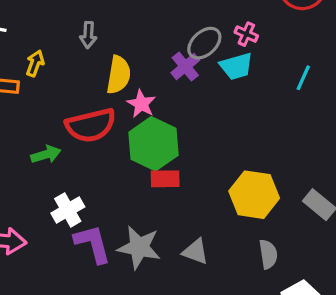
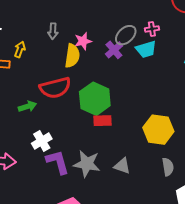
pink cross: (246, 34) -> (152, 29), turned -32
pink star: (141, 104) -> (83, 41), moved, turned 30

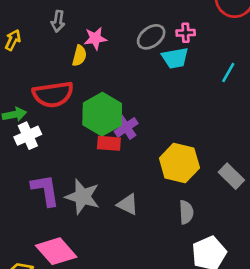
purple cross: (114, 50) -> (126, 127), moved
yellow semicircle: (72, 56) -> (79, 56), size x0.7
white cross: (42, 141) -> (28, 136), moved

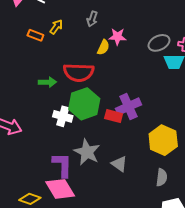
green hexagon: (102, 114) -> (84, 104), moved
purple cross: (126, 127) -> (128, 107), size x1.4
white cross: (28, 136) -> (63, 116), moved, turned 30
purple L-shape: (45, 190) -> (62, 165), moved

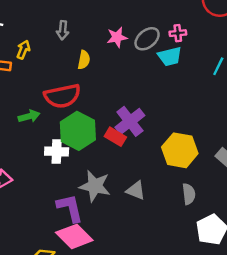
pink star: (117, 37) -> (117, 37), moved
red rectangle: (114, 116) -> (115, 137), turned 30

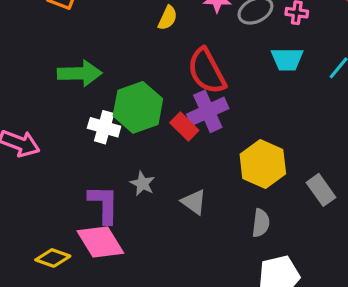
cyan trapezoid: (170, 56) -> (287, 59), moved
red semicircle: (62, 96) -> (207, 71), moved, turned 60
green arrow: (29, 116) -> (80, 73), size x1.5
gray star: (95, 186) -> (143, 183), size x0.6

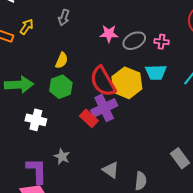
yellow semicircle: (168, 18) -> (62, 60), moved
green hexagon: (138, 107) -> (61, 87), moved, size x0.7
yellow hexagon: (263, 164) -> (127, 83), moved
gray triangle: (194, 202) -> (111, 170), moved

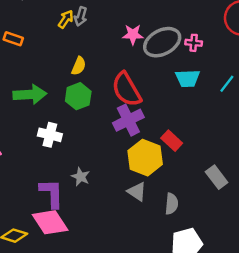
yellow arrow: (27, 27) -> (66, 19), moved
gray ellipse: (134, 41) -> (162, 42), size x1.4
yellow hexagon: (127, 83) -> (145, 158), moved
red rectangle: (89, 118) -> (172, 141), moved

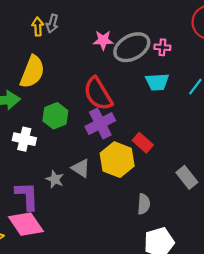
yellow arrow: (66, 19) -> (38, 27), turned -36
yellow semicircle: (79, 66) -> (32, 72), moved, size x1.8
green hexagon: (78, 96) -> (55, 116), moved
gray triangle: (137, 192) -> (81, 168), moved

